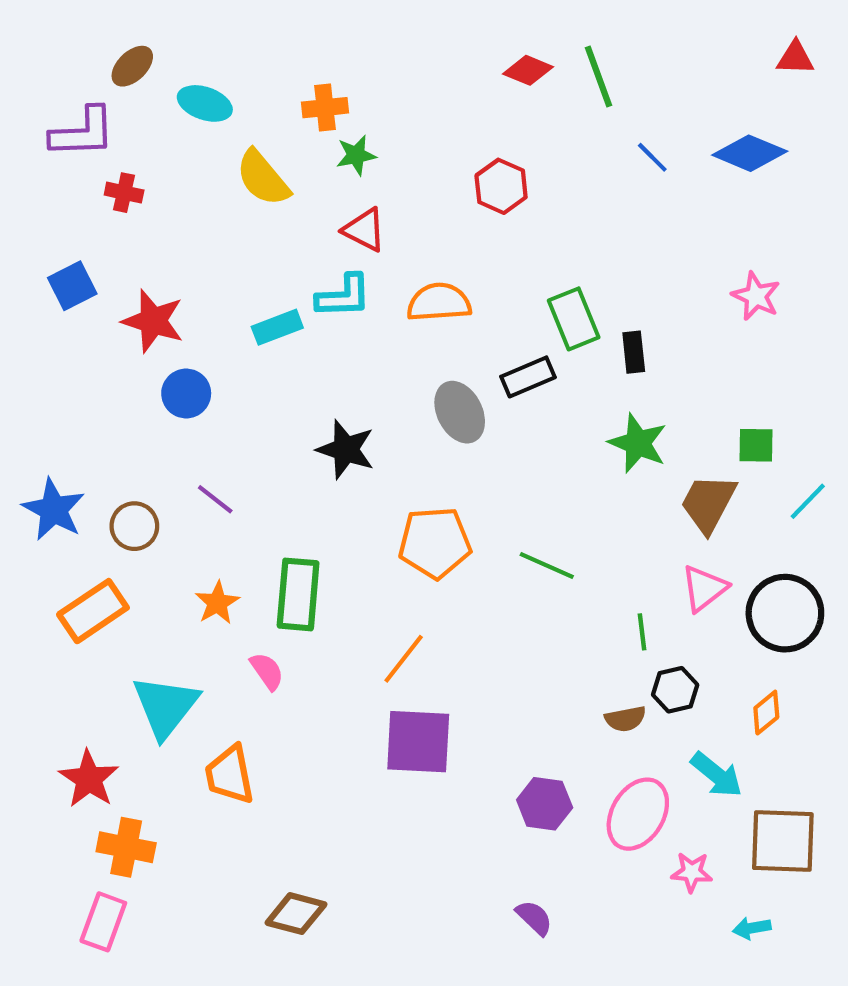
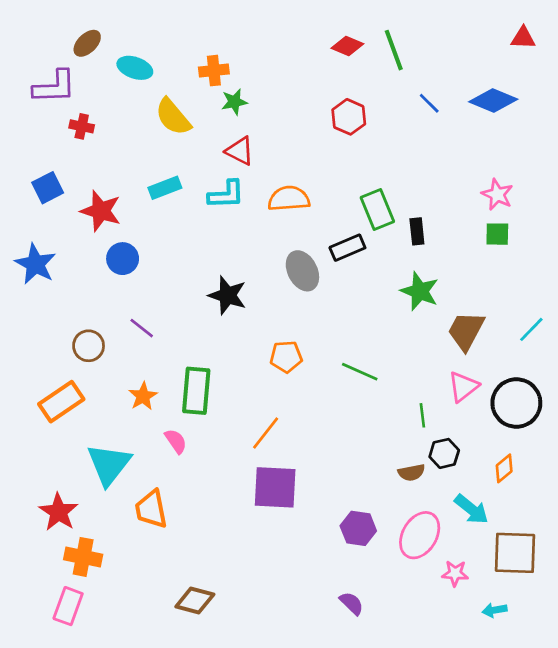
red hexagon: (501, 186) -> (349, 117), moved
cyan rectangle: (277, 327) -> (165, 188), moved
green square: (756, 445) -> (497, 234), moved
blue star: (54, 510) -> (35, 264), moved
orange pentagon: (435, 543) -> (286, 357), size x0.7

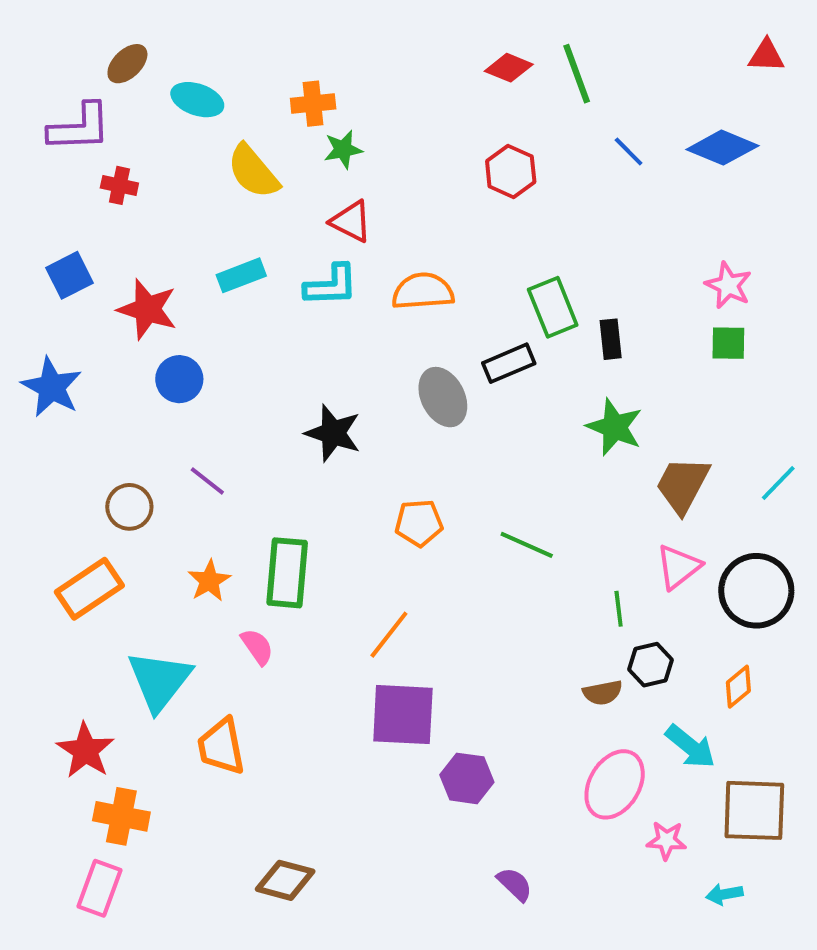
purple hexagon: (358, 528) -> (467, 778), moved

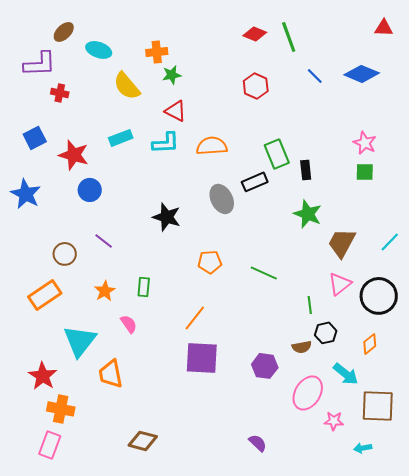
green rectangle: (287, 573) -> (144, 287), size x0.6
purple hexagon: (467, 778) -> (265, 366), moved

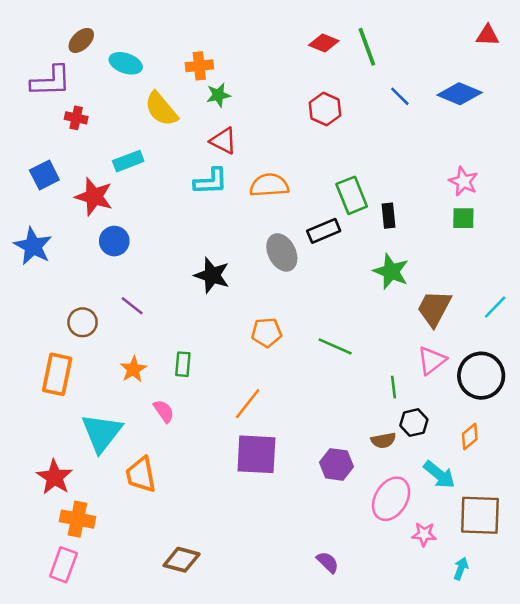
cyan rectangle: (121, 138) -> (128, 161), moved
orange rectangle: (45, 295) -> (57, 374), turned -44
cyan arrow: (363, 448) -> (461, 569), turned 120

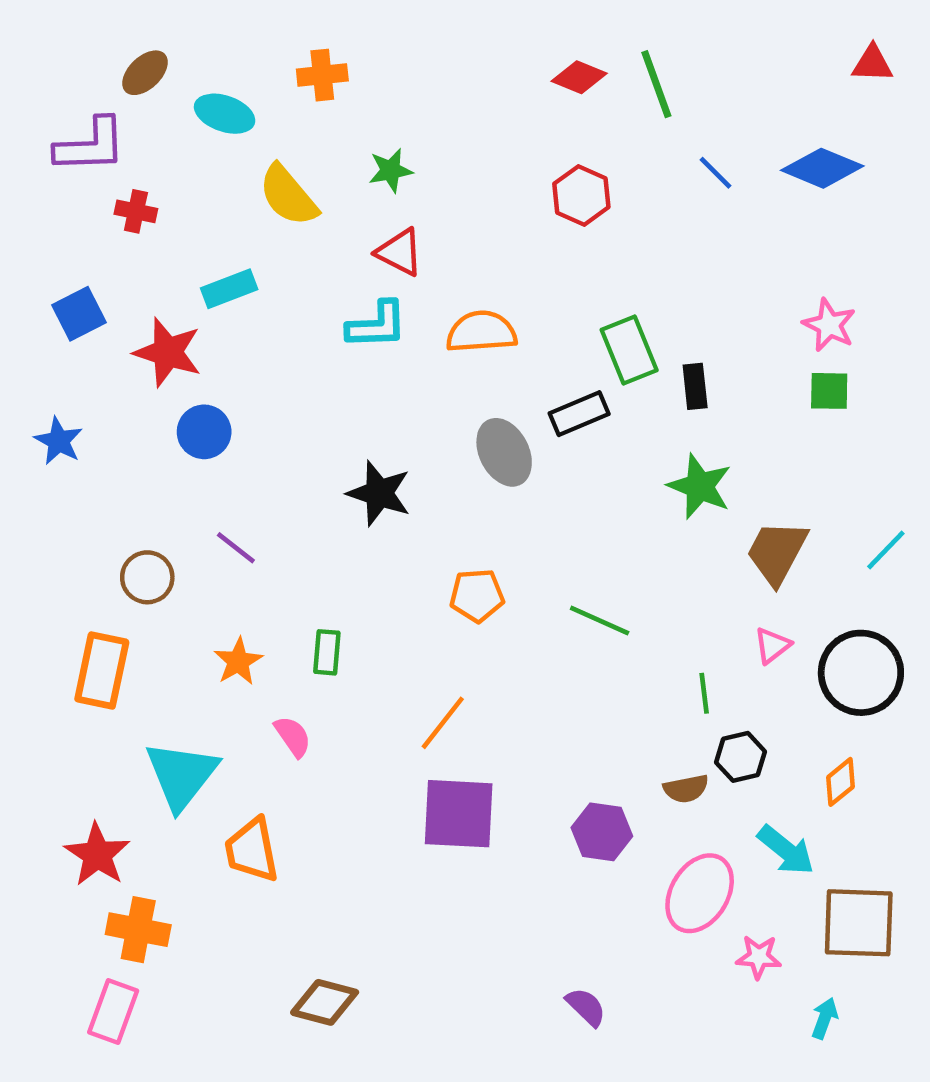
orange cross: (199, 66) -> (322, 75), moved
blue star: (33, 246) -> (59, 441), size x0.7
pink triangle: (432, 360) -> (772, 646), size x0.7

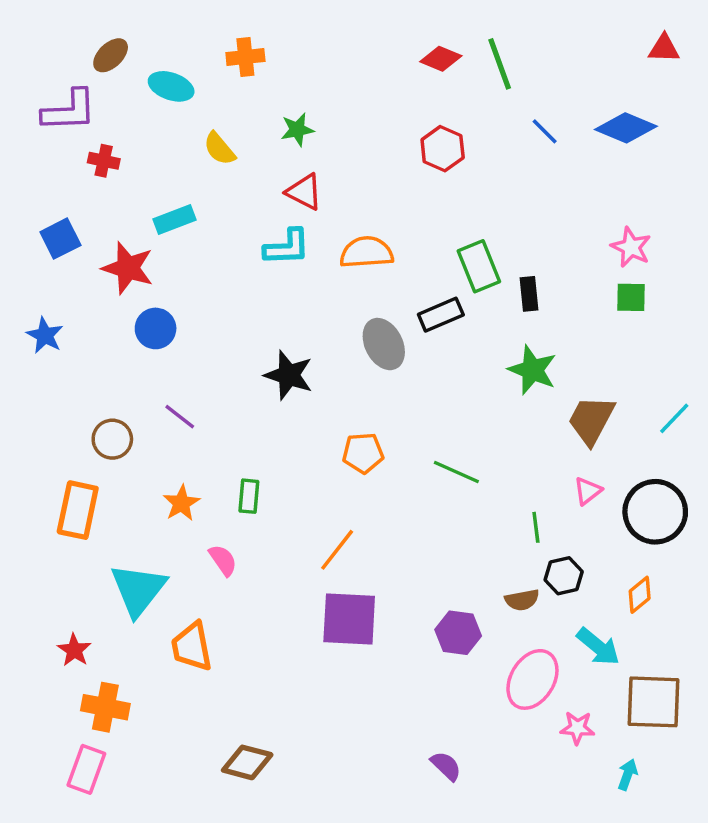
yellow semicircle: (288, 195) -> (219, 149), size x0.7
red star: (97, 855) -> (74, 650), size x0.7

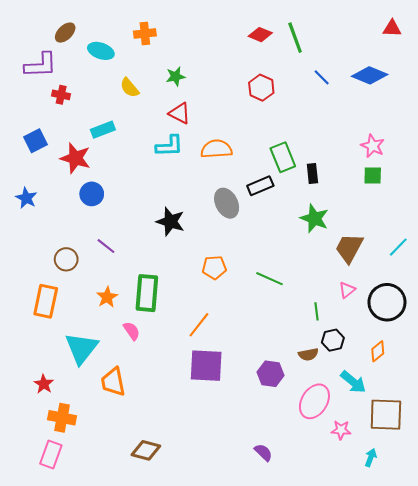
green rectangle: (249, 496) -> (147, 293), size x1.8

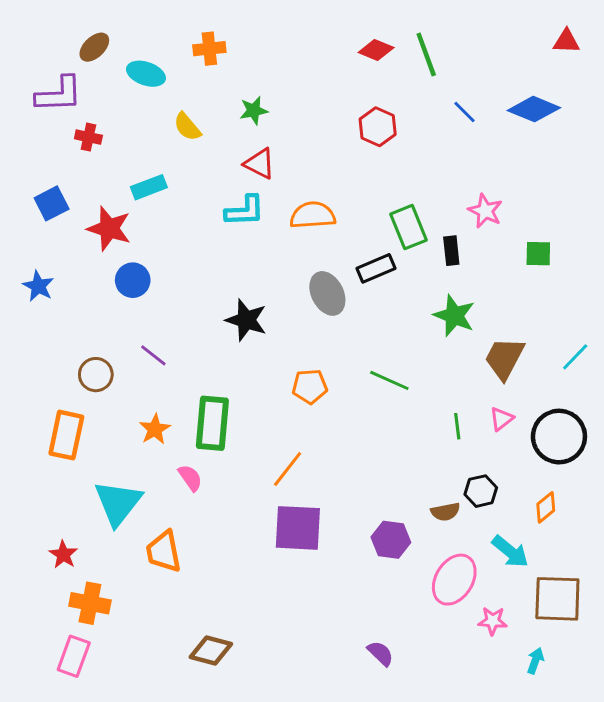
pink star: (373, 146) -> (485, 211), moved
green line: (269, 279) -> (389, 380), moved
green line: (316, 311) -> (457, 426), moved

